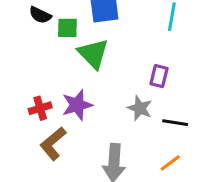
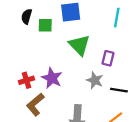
black semicircle: (40, 15) -> (27, 16), turned 80
green triangle: (93, 54) -> (79, 45), moved
purple star: (77, 105) -> (52, 78), turned -30

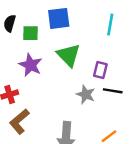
purple star: (52, 78) -> (30, 65), moved
black line: (119, 90) -> (113, 91), moved

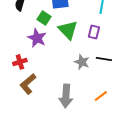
green square: (30, 33) -> (44, 18), moved, turned 32
purple rectangle: (100, 70) -> (94, 32), moved

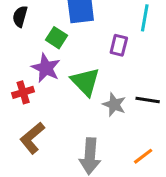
green triangle: (68, 30) -> (85, 82), moved
purple rectangle: (94, 32) -> (119, 45), moved
red cross: (20, 62) -> (23, 92), moved

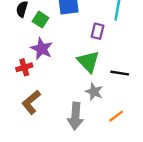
green square: (56, 38) -> (41, 20), moved
green triangle: (85, 82) -> (88, 61), moved
gray star: (114, 105) -> (94, 92), moved

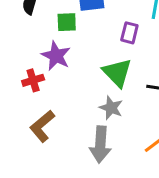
green square: (41, 20) -> (67, 22), moved, turned -35
gray star: (94, 92) -> (111, 108), moved

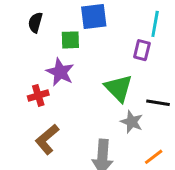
purple rectangle: (129, 33) -> (142, 50), moved
gray star: (111, 108) -> (132, 122), moved

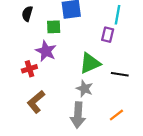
green triangle: (119, 88) -> (90, 63), turned 50
gray star: (132, 122) -> (84, 89), moved

